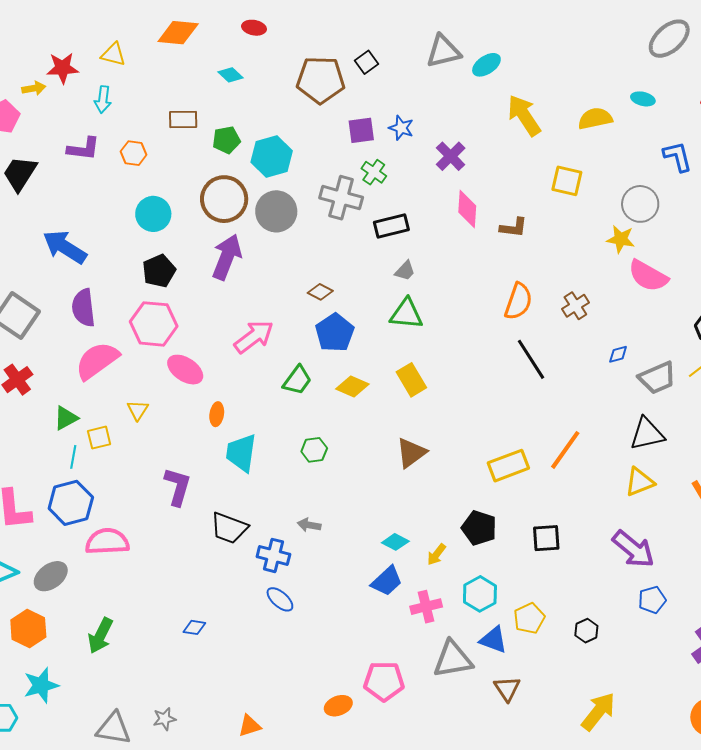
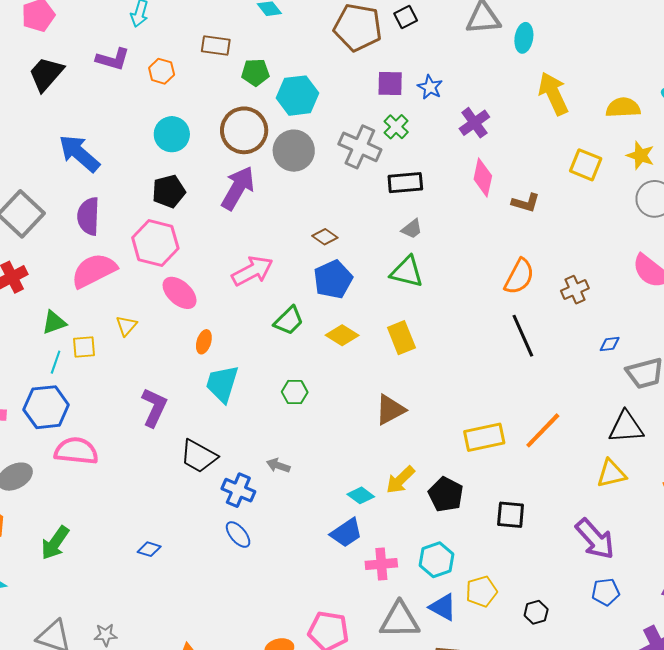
cyan ellipse: (486, 65) -> (524, 38), turned -56
yellow star: (621, 239) -> (640, 155), moved
yellow arrow: (436, 554) -> (400, 480), moved, size x1.4

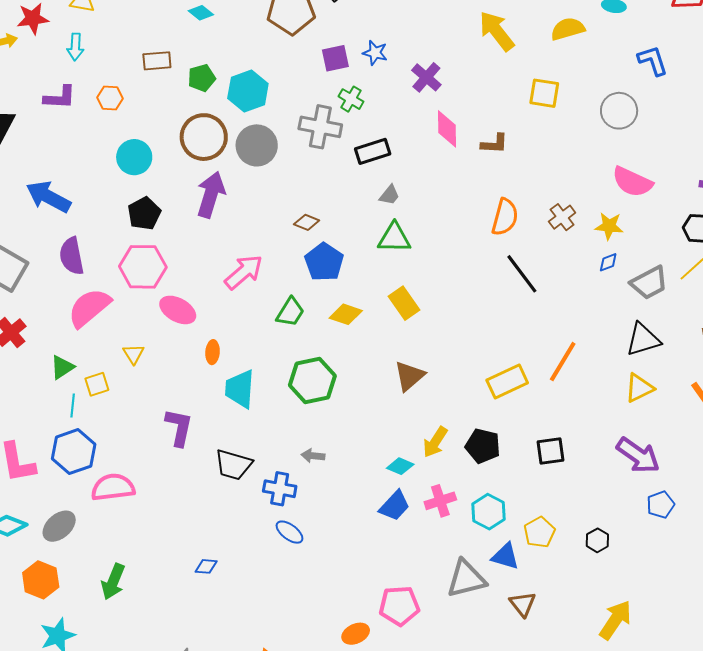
yellow star: (640, 155) -> (609, 226), moved
green hexagon: (295, 392) -> (312, 380), size x1.8
pink cross: (381, 564) -> (440, 501), moved

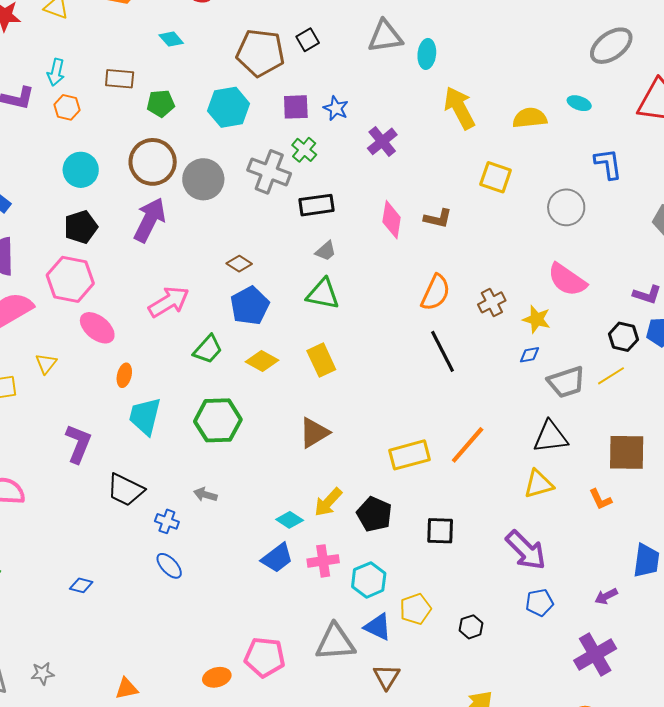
cyan arrow: (75, 47) -> (56, 72), moved
cyan hexagon: (248, 91) -> (229, 107), moved
pink diamond: (447, 129) -> (392, 220), moved
blue cross: (280, 489) -> (167, 521), size x0.7

